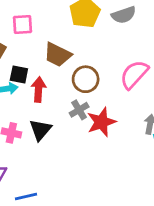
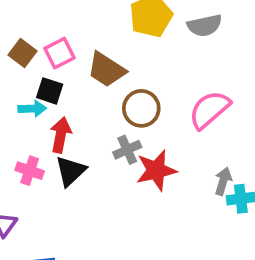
pink square: (22, 24) -> (59, 53), moved, turned -30
red arrow: (39, 90) -> (61, 135), moved

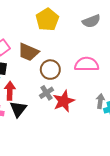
gray semicircle: (205, 25) -> (91, 21), moved
pink semicircle: (209, 110) -> (87, 64), turned 50

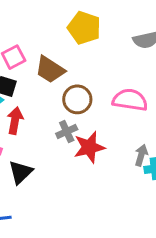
yellow pentagon: (47, 20) -> (84, 28), turned -30
black triangle: (18, 109) -> (21, 172), moved

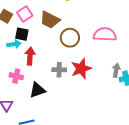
gray cross: (67, 131) -> (59, 70), moved, turned 32
black triangle: (21, 172) -> (37, 90), turned 30

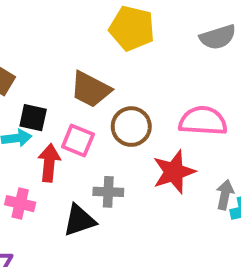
pink square: (25, 14) -> (78, 140), moved, turned -35
red star: (81, 69) -> (174, 172), moved
black triangle: (37, 90) -> (79, 220), moved

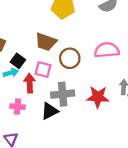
black square: (33, 118) -> (18, 61), turned 32
red star: (174, 172) -> (98, 97), moved, turned 30
gray cross: (108, 192) -> (63, 94), size x1.5

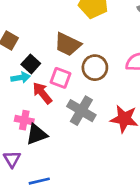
red arrow: (30, 83) -> (42, 93), turned -42
gray cross: (63, 94) -> (81, 111), turned 30
black triangle: (50, 111) -> (37, 134), moved

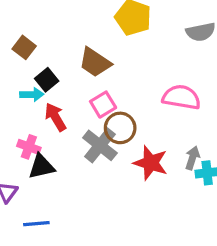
brown circle: (95, 68) -> (120, 128), moved
pink square: (61, 78) -> (103, 105), moved, turned 30

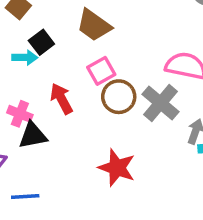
red arrow: (55, 117) -> (61, 99), moved
gray cross: (100, 145) -> (161, 103), moved
red star: (151, 163) -> (117, 168), moved

